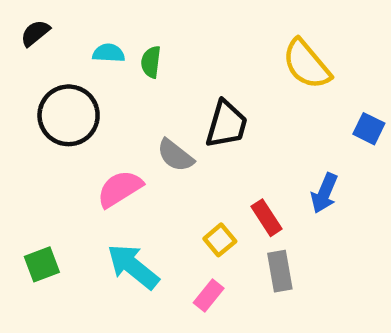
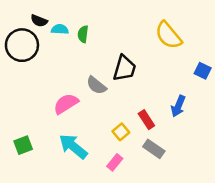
black semicircle: (35, 33) -> (39, 21), moved, turned -119
black circle: (69, 115) -> (22, 45), moved
gray rectangle: (280, 271) -> (154, 149), turned -45

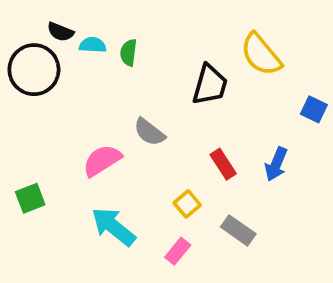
black trapezoid: (125, 68) -> (210, 85), moved
red rectangle: (146, 120) -> (223, 164), moved
green square: (23, 145) -> (30, 198), moved

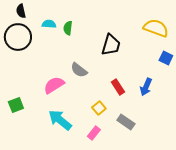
black semicircle: (60, 32) -> (21, 11), moved, turned 56
yellow semicircle: (261, 54) -> (156, 28), moved, turned 150

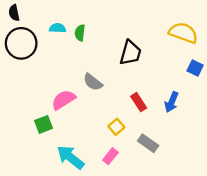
black semicircle: (21, 11) -> (14, 13), moved
green square: (16, 105) -> (43, 124), moved
cyan arrow: (60, 120) -> (71, 157), moved

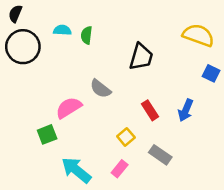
black semicircle: (14, 13) -> (15, 14), turned 35

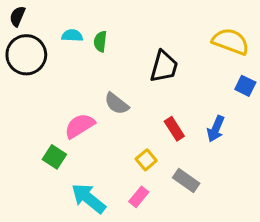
green square: (47, 134) -> (54, 157), turned -36

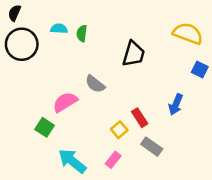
red rectangle: (174, 129) -> (140, 118), moved

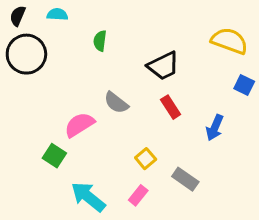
cyan semicircle: (59, 29) -> (57, 14), moved
black trapezoid: (134, 54) -> (163, 66), turned 48
red rectangle: (140, 118) -> (171, 107), moved

